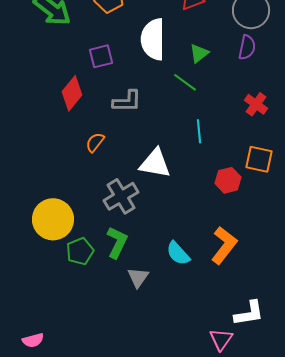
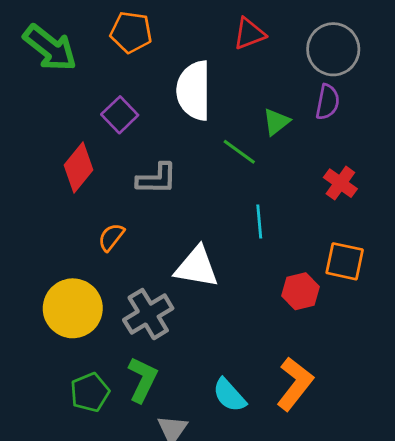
green triangle: (199, 53) -> (276, 122), moved
purple square: (101, 56) -> (120, 115), turned -30
yellow circle: (53, 219) -> (73, 308), moved

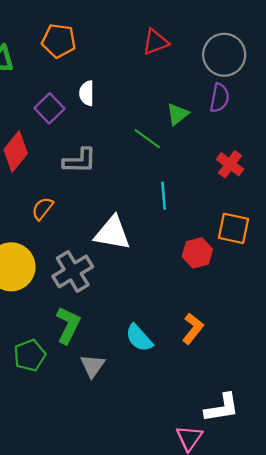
white semicircle: (194, 91) -> (87, 93), moved, size x0.5
orange L-shape: (295, 384) -> (193, 329), size x0.7
green pentagon: (90, 392) -> (30, 355), moved

